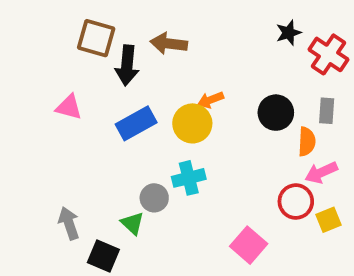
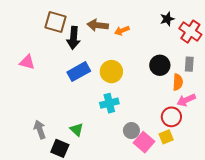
orange arrow: (210, 100) -> (122, 30), moved
pink triangle: (69, 107) -> (27, 62), moved
gray circle: (154, 198) -> (131, 131), moved
yellow square: (329, 220) -> (166, 137), moved

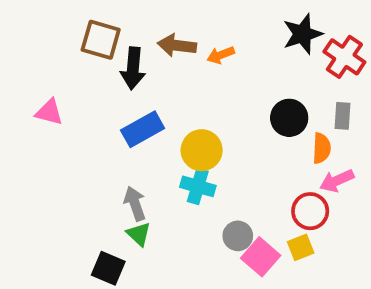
black star: (167, 19) -> (303, 34), size x1.5
yellow circle: (111, 72) -> (202, 150), moved
cyan cross: (109, 103) -> (198, 186), turned 30
gray arrow: (40, 129) -> (135, 204), moved

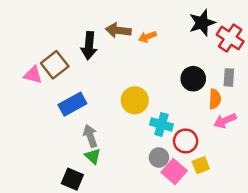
brown square: (101, 40) -> (55, 65), moved, turned 36
blue rectangle: (143, 129) -> (72, 104), moved
cyan cross: (198, 186) -> (161, 124), moved
red circle: (310, 211) -> (186, 141), moved

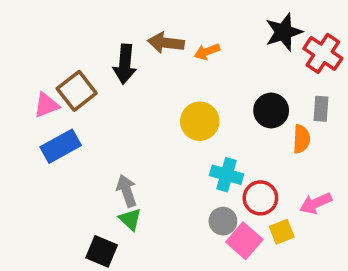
pink triangle: (33, 75) -> (46, 105), turned -36
yellow circle: (135, 100) -> (200, 121), moved
blue rectangle: (72, 104) -> (61, 146), moved
pink arrow: (225, 121) -> (316, 203), moved

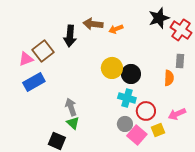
black circle: (271, 111) -> (131, 74), moved

